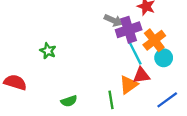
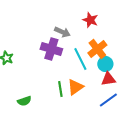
purple cross: (129, 30) -> (51, 49), moved, turned 35
red triangle: (141, 75) -> (108, 79), moved
green line: (111, 100) -> (60, 89), moved

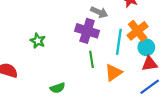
cyan line: (80, 59) -> (119, 42), turned 35
green line: (60, 89) -> (91, 59), moved

